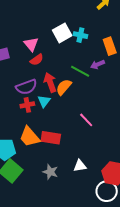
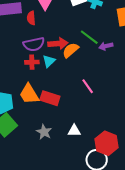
red semicircle: (37, 60) -> (31, 18), moved, turned 112
purple arrow: (98, 64) -> (106, 46), moved
red arrow: (50, 82) -> (58, 44), turned 96

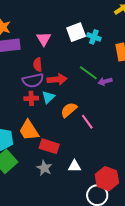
red semicircle: (31, 18) -> (38, 65), moved
orange semicircle: (71, 50) -> (69, 110), moved
red rectangle: (50, 98) -> (49, 146), moved

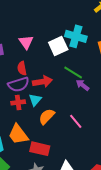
white square: (76, 32) -> (58, 46), moved
cyan cross: (94, 37) -> (76, 36), size x1.5
purple arrow: (105, 81) -> (83, 85), moved, turned 56
orange semicircle: (69, 110) -> (47, 116), moved

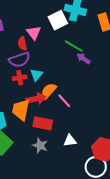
pink triangle: (26, 42) -> (34, 33), moved
red arrow: (42, 82) -> (36, 99), moved
pink line: (76, 121) -> (64, 101), moved
orange trapezoid: (18, 134) -> (21, 110), turned 50

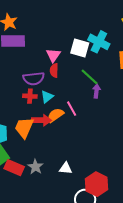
white square: (58, 20) -> (80, 48), turned 30
red semicircle: (22, 43) -> (54, 70), moved
purple arrow: (84, 58) -> (96, 91), turned 48
pink line: (64, 101) -> (72, 109), moved
red rectangle: (43, 123) -> (14, 168), moved

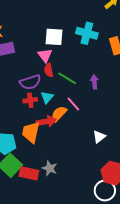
white square: (80, 48) -> (54, 37), moved
green line: (90, 77) -> (67, 78), moved
white triangle: (66, 168) -> (99, 137), moved, turned -32

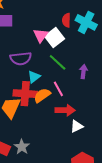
white square: (54, 37) -> (54, 38), moved, turned 36
red semicircle: (49, 70) -> (66, 20), moved
red cross: (30, 100) -> (25, 94), moved, size x1.6
red arrow: (46, 121) -> (65, 110), moved

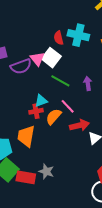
purple semicircle: (21, 58) -> (21, 66), moved
cyan triangle: (34, 77) -> (41, 101), turned 32
red cross: (25, 94) -> (36, 111), moved, size x0.6

